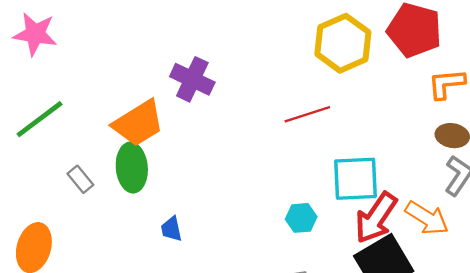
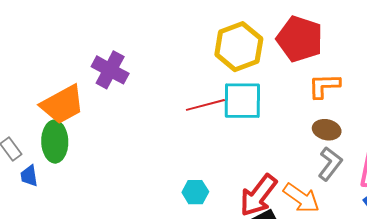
cyan square: (356, 179) -> (242, 101), moved
blue trapezoid: (171, 229) -> (29, 176), moved

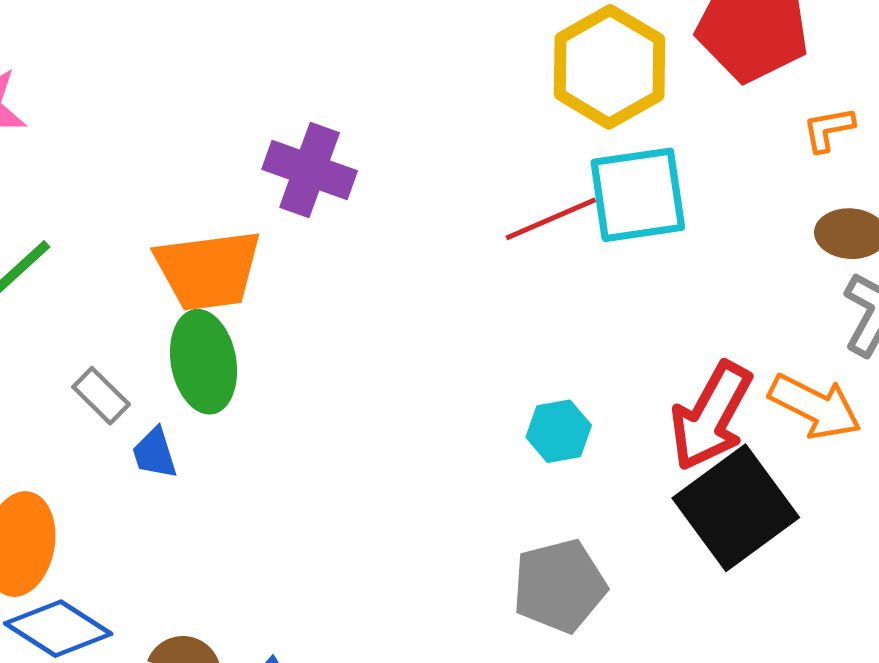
orange L-shape: (324, 86) -> (828, 129), size x0.7
orange trapezoid: (62, 104) -> (208, 270), turned 30

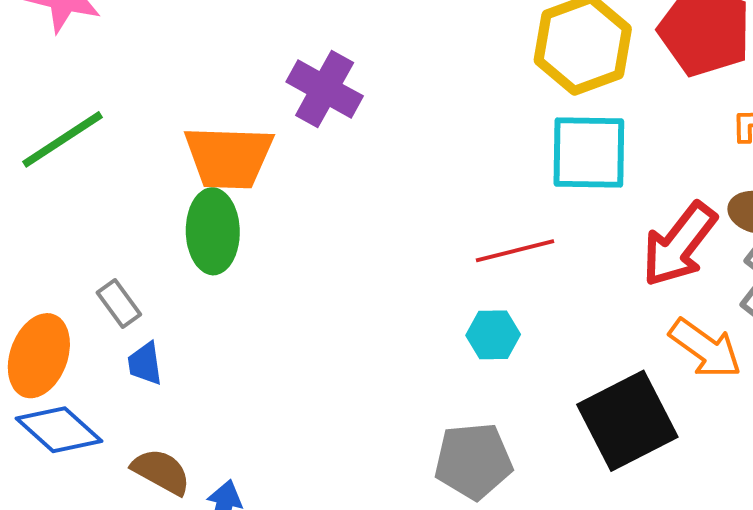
red line: (551, 219) -> (515, 251), moved
gray rectangle: (101, 396) -> (119, 304), moved
red arrow: (711, 416) -> (679, 244), moved
blue trapezoid: (155, 453) -> (145, 363), moved

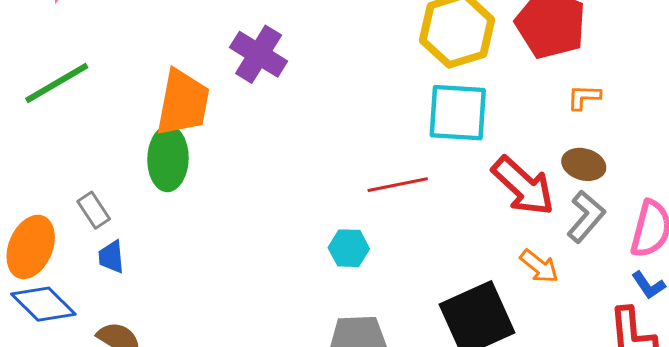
orange trapezoid: (229, 157) -> (183, 103), turned -84
red arrow: (679, 244) -> (523, 186), turned -88
cyan hexagon: (493, 335) -> (349, 248), moved
orange arrow: (705, 349) -> (539, 266), size x0.7

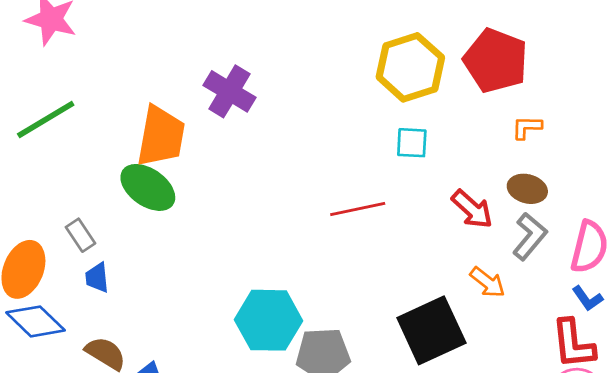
cyan square: (458, 113) -> (412, 143), size x0.6
green ellipse: (168, 159) -> (148, 187), turned -56
red arrow: (523, 186) -> (472, 209), size x0.7
cyan hexagon: (349, 248) -> (269, 320), moved, size x1.8

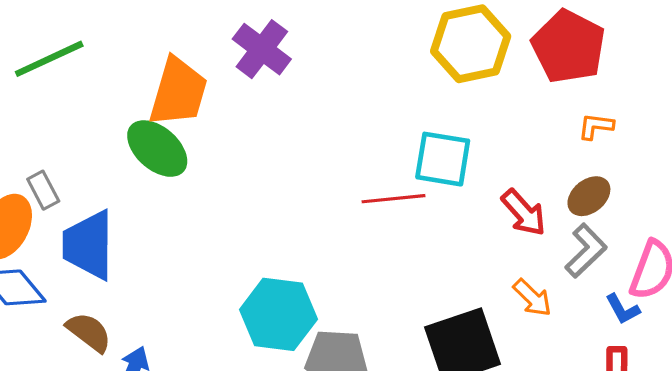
cyan square: (412, 143) -> (443, 159), moved, size x1.5
brown ellipse: (527, 189) -> (589, 196), turned -60
gray rectangle: (81, 235) -> (43, 190), moved
blue trapezoid: (97, 278) -> (88, 245), size x2.0
blue L-shape: (587, 298) -> (623, 309), moved

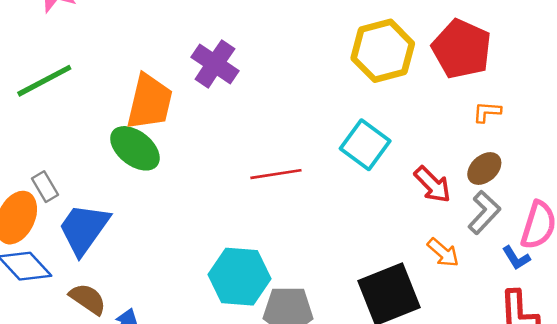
cyan square: (443, 159) -> (365, 145), turned 30
red line: (393, 199) -> (276, 174), moved
blue trapezoid: (88, 245) -> (84, 229), turned 38

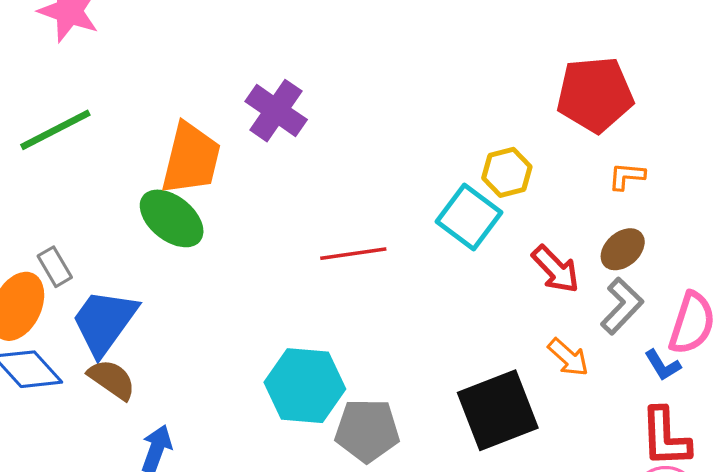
red pentagon: (462, 49) -> (595, 94), turned -30
yellow hexagon: (383, 51) -> (507, 172), moved, size x0.6
brown semicircle: (88, 299) -> (112, 379), moved

